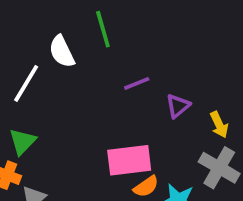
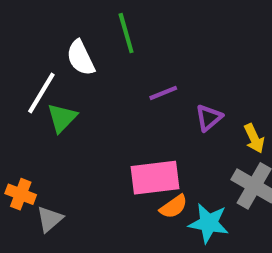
green triangle: (22, 142) -> (62, 118), moved

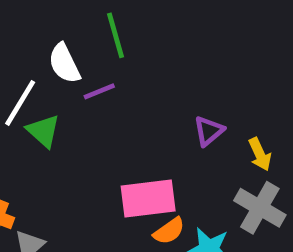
purple line: (163, 93) -> (99, 91), moved
green triangle: (62, 118) -> (43, 131), turned -32

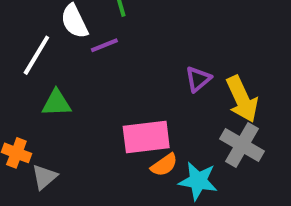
green triangle: (43, 131) -> (56, 103), moved, turned -44
yellow arrow: (260, 154) -> (242, 99), size x1.6

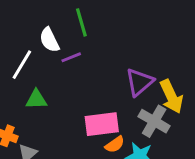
purple triangle: (198, 79) -> (139, 82), size x1.5
gray cross: (242, 145) -> (154, 121), moved

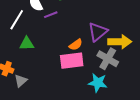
yellow arrow: (171, 97) -> (120, 42), turned -65
orange semicircle: (115, 144) -> (76, 45), moved

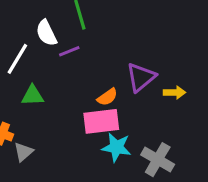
yellow arrow: (120, 42) -> (174, 92), size x0.6
gray cross: (108, 59) -> (158, 160), moved
cyan star: (98, 83) -> (117, 147), moved

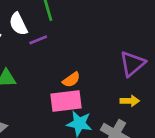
purple triangle: (141, 77) -> (132, 64), moved
yellow arrow: (174, 92) -> (130, 101), moved

